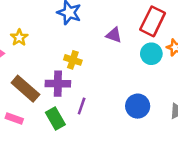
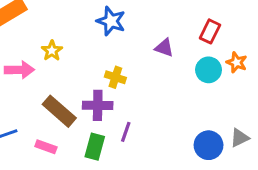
red rectangle: (153, 21) -> (210, 31), size x0.7
blue circle: (138, 106) -> (209, 145), moved
green rectangle: (55, 119) -> (95, 147), turned 45

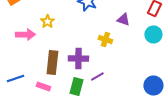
yellow cross: (115, 77) -> (105, 40), moved
brown rectangle: (59, 111) -> (52, 62), turned 55
purple line: (126, 132) -> (97, 76), turned 40

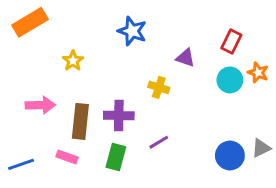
pink arrow: (25, 34) -> (40, 105), moved
purple line: (97, 76) -> (159, 142), moved
blue line: (15, 78) -> (21, 164), moved

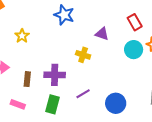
red rectangle: (231, 41) -> (135, 22), turned -56
brown rectangle: (80, 121) -> (27, 79), size x0.6
blue circle: (230, 156) -> (116, 103), moved

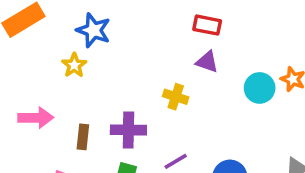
blue star: (64, 15) -> (93, 30), moved
red rectangle: (135, 22) -> (207, 25), moved, turned -49

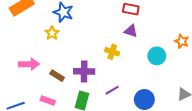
cyan circle: (260, 88) -> (157, 56), moved
brown rectangle: (83, 137) -> (57, 76), turned -64

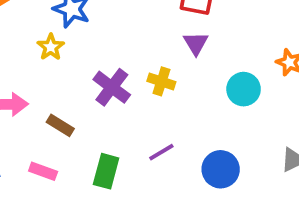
purple triangle: (131, 31) -> (196, 43), turned 40
purple cross: (84, 71) -> (112, 87), moved, turned 36

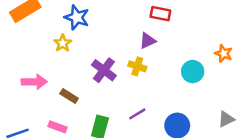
purple triangle: (196, 43) -> (148, 41), moved, turned 36

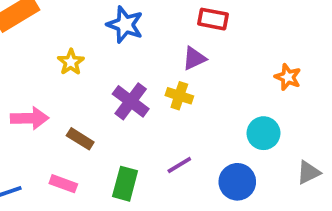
blue star: (77, 17) -> (125, 25), moved
orange star: (224, 53) -> (288, 77), moved
cyan circle: (193, 72) -> (263, 133), moved

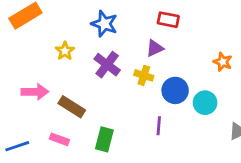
purple cross: (131, 101) -> (107, 65), moved
brown rectangle: (80, 139) -> (72, 107), size x1.4
purple line: (179, 165) -> (159, 126), moved, turned -54
blue circle: (237, 182) -> (175, 90), moved

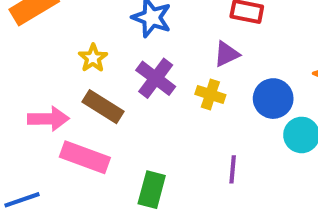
blue circle: (175, 90) -> (273, 99), moved
brown rectangle: (72, 107) -> (103, 107), moved
pink rectangle: (59, 139) -> (85, 157), moved, size x1.6

